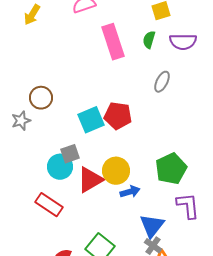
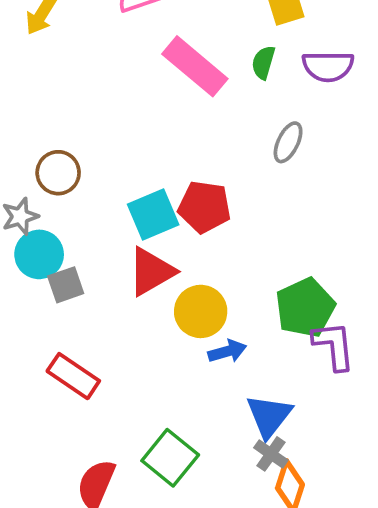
pink rectangle: (113, 42) -> (195, 66), turned -32
gray square: (70, 154) -> (66, 285), moved
cyan circle: (60, 167) -> (39, 254), moved
red triangle: (90, 180) -> (151, 272), moved
purple L-shape: (188, 206) -> (334, 346), moved

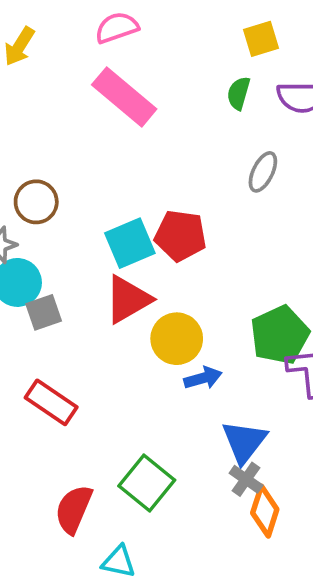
pink rectangle: (195, 66) -> (124, 97), moved

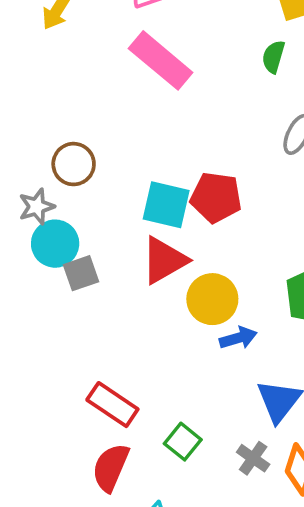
cyan square: (130, 243) -> (166, 205), turned 36
red rectangle: (51, 402) -> (112, 405), moved
gray cross: (246, 479) -> (253, 458), moved
green square: (147, 483) -> (183, 442), size x0.7

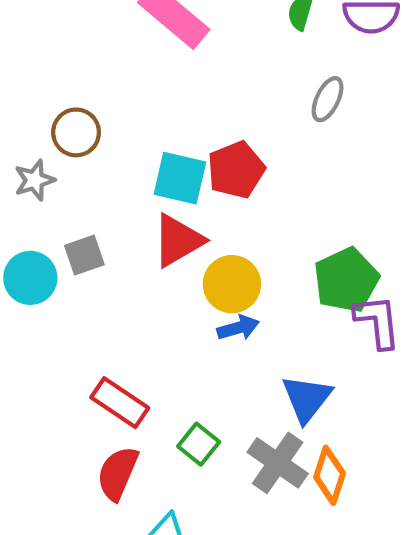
red pentagon: (216, 197) -> (236, 170), turned -30
cyan circle: (55, 244) -> (30, 278), moved
blue arrow: (238, 338) -> (238, 328), moved
gray cross: (253, 458) -> (278, 463), size x1.6

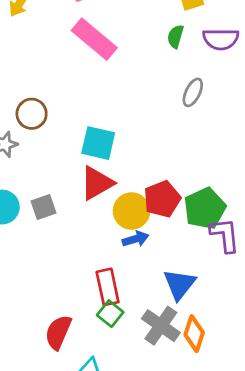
red pentagon: (236, 170) -> (162, 199), moved
gray square: (84, 255) -> (44, 207), moved
red rectangle: (120, 403) -> (108, 287), moved, turned 44

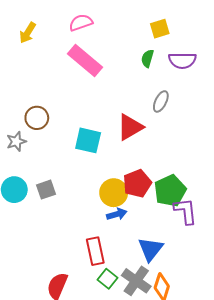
red triangle: (97, 183) -> (130, 127), moved
green square: (110, 314) -> (108, 279), moved

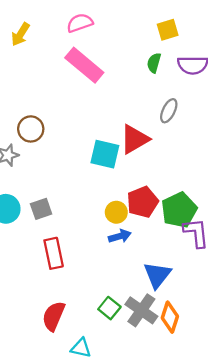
cyan square: (88, 140) -> (105, 154), moved
yellow circle: (114, 193) -> (116, 212), size x0.7
red rectangle: (95, 251) -> (54, 253), moved

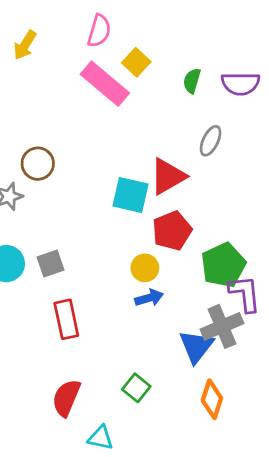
pink semicircle: (80, 23) -> (99, 31), turned 125
yellow square: (168, 30) -> (136, 62), moved, turned -30
red pentagon: (143, 202) -> (172, 231), moved
gray cross: (141, 310) -> (222, 326), moved, turned 32

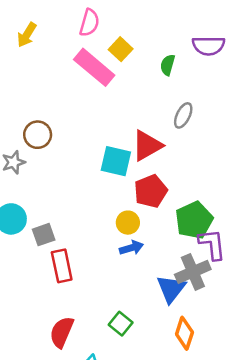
purple semicircle: (241, 84) -> (209, 46), moved
gray square: (51, 264) -> (44, 235), moved

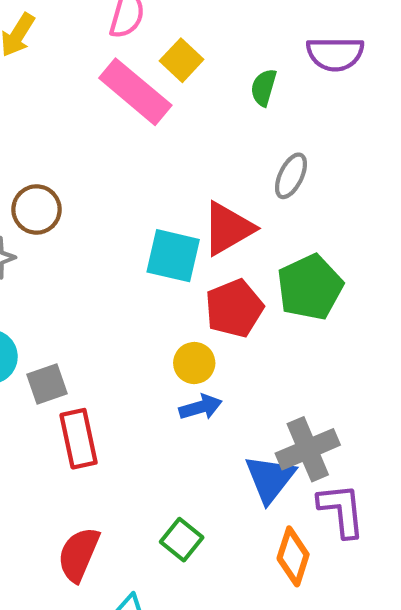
green pentagon: (194, 220) -> (310, 287), moved
purple L-shape: (212, 244) -> (341, 510), moved

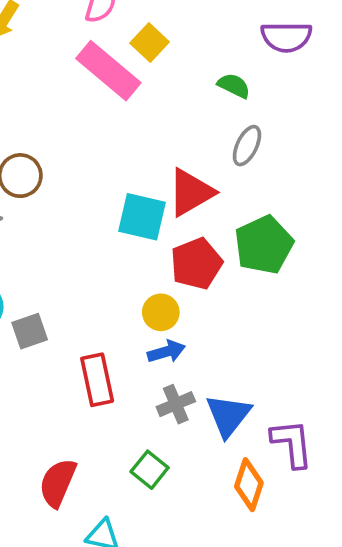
green semicircle: (264, 88) -> (234, 86), moved, turned 100
red rectangle: (79, 439) -> (97, 380), moved
gray cross: (308, 449) -> (176, 404), moved, size x0.7

